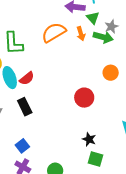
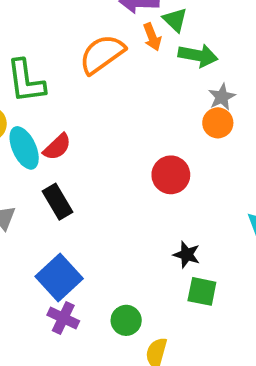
gray star: (111, 27) -> (222, 97), moved
orange arrow: (81, 34) -> (152, 37), moved
blue square: (22, 146) -> (59, 278), size x1.6

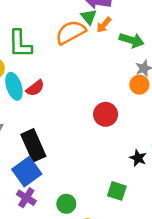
green triangle: (175, 20) -> (89, 17), moved
orange arrow: (152, 37) -> (104, 25), turned 56
black rectangle: (58, 202) -> (33, 145), moved, size x1.4
black star: (187, 255) -> (138, 158), moved

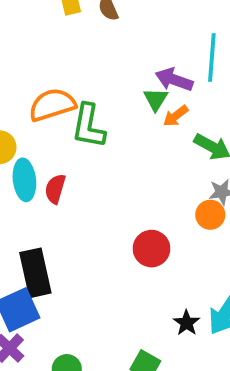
orange semicircle: (71, 32) -> (52, 105), moved
green L-shape: (20, 44) -> (88, 126), moved
red semicircle: (35, 88) -> (55, 189), turned 132

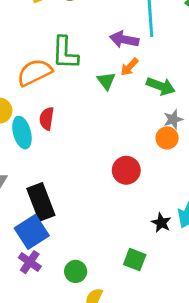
green triangle: (156, 99) -> (106, 81), moved
green L-shape: (88, 126) -> (65, 53), moved
red semicircle: (55, 189) -> (47, 119), moved

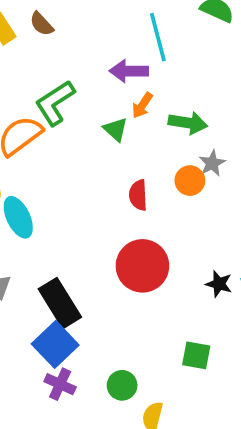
green L-shape: (65, 53) -> (55, 103), turned 66
red semicircle: (47, 119) -> (138, 195), moved
orange circle: (167, 138) -> (190, 181), moved
red circle: (126, 170) -> (142, 266), moved, size x1.4
black star: (161, 223) -> (219, 284), moved

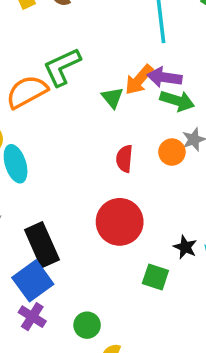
purple arrow: (129, 71) -> (164, 77), moved
orange arrow: (142, 105) -> (139, 80), size x1.4
green square: (196, 355) -> (155, 277), moved

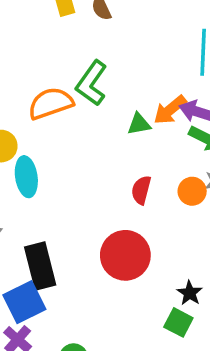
green L-shape: (62, 67) -> (91, 83), turned -39
green triangle: (112, 98) -> (139, 124), turned 50
green square: (155, 277) -> (178, 322), moved

